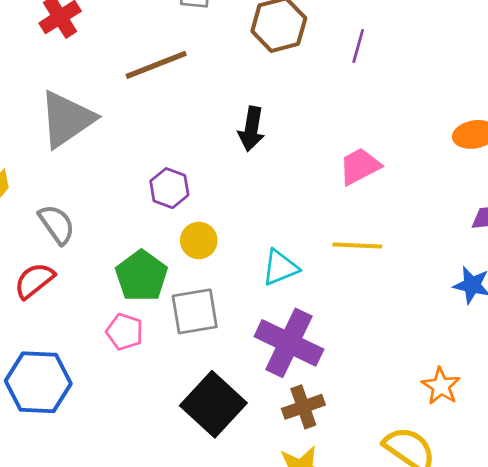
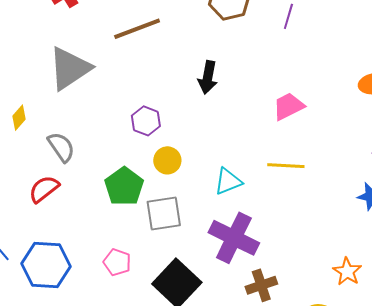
pink pentagon: (125, 332) -> (117, 262), moved
brown cross: (303, 407) -> (261, 285), moved

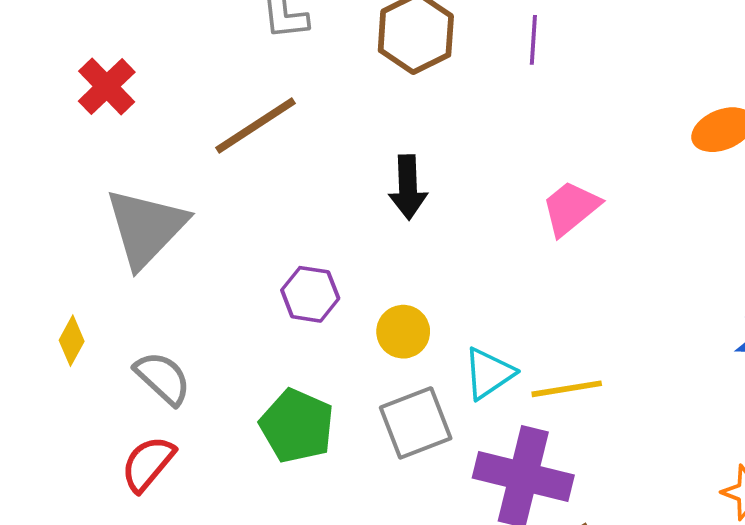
yellow circle: (167, 160) -> (403, 332), moved
yellow line: (286, 166) -> (567, 389), moved
gray square: (164, 213) -> (416, 423), moved

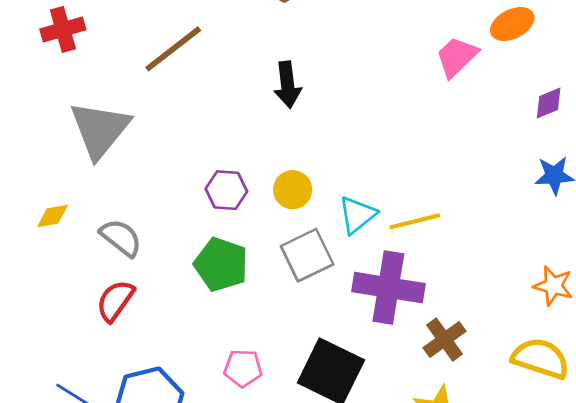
red cross: (107, 87) -> (63, 29), turned 33
pink trapezoid: (571, 208) -> (457, 57), moved
purple hexagon: (310, 294) -> (226, 190), moved
yellow diamond: (72, 341) -> (53, 216), turned 56

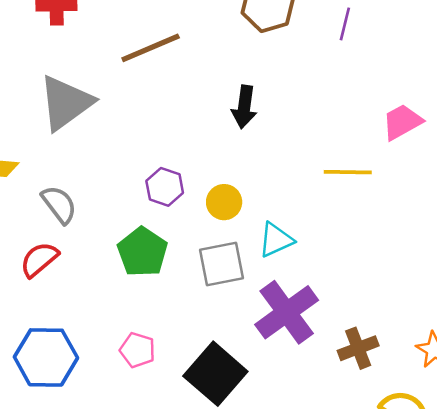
yellow line: (415, 221) -> (348, 172), moved
purple cross: (388, 288) -> (287, 312), turned 30
brown cross: (445, 339) -> (358, 348), moved

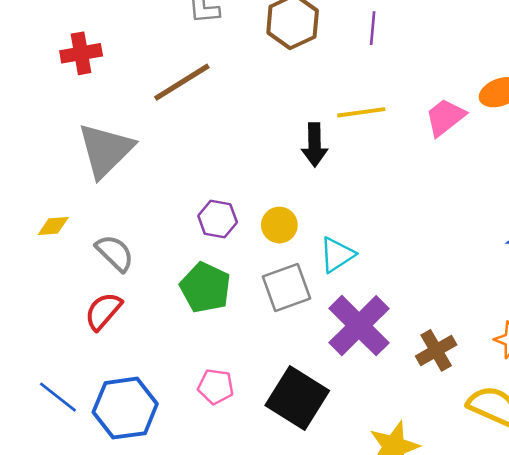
black arrow: (244, 107) -> (315, 145), moved
yellow line: (348, 172) -> (361, 112), moved

